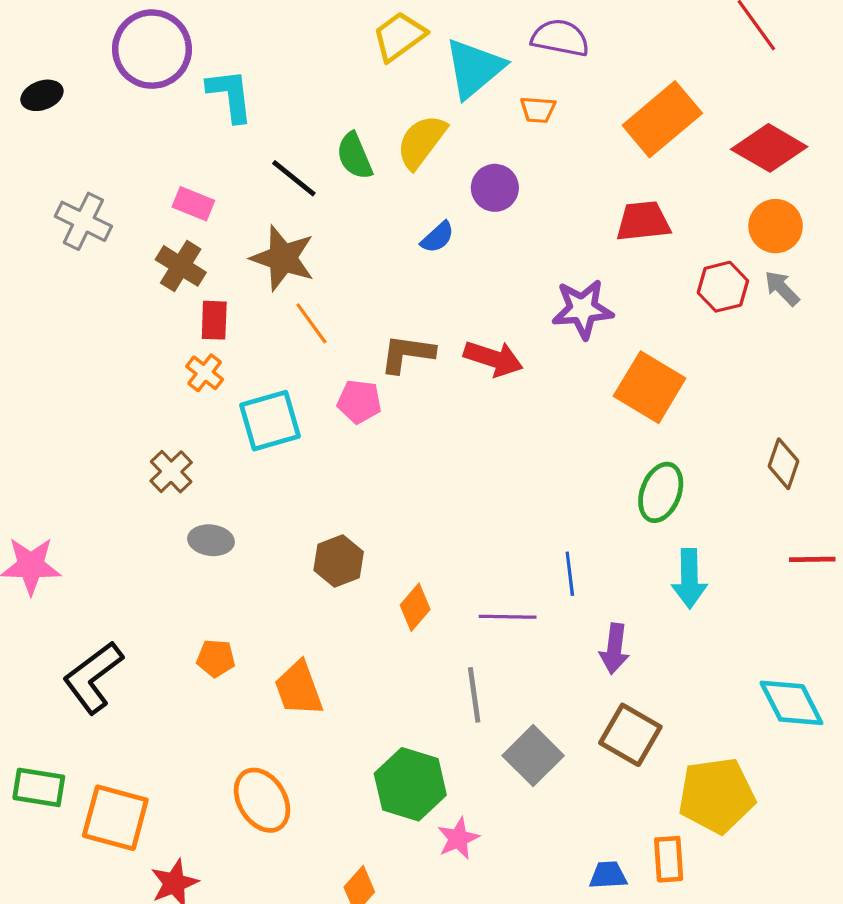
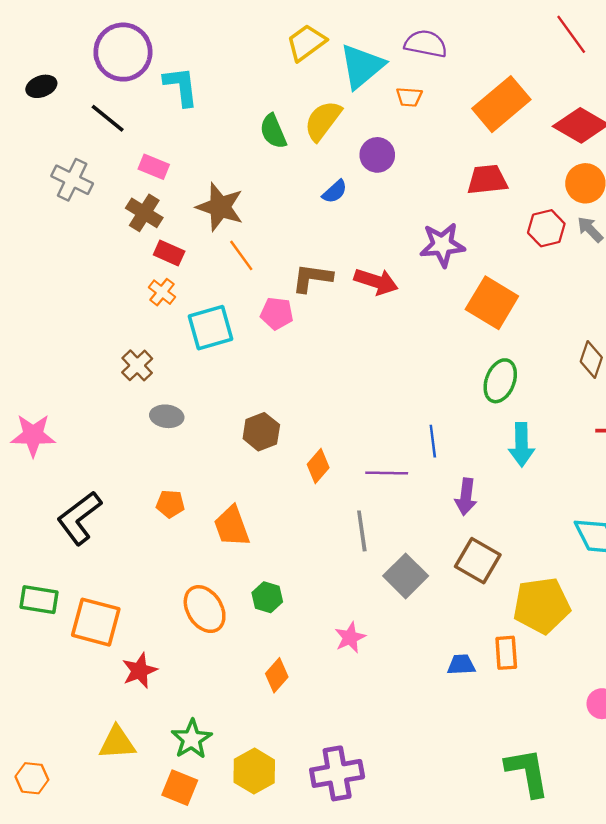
black line: (294, 178) -> (108, 118), moved
red rectangle: (214, 320) -> (169, 253), turned -68
green hexagon: (410, 784) -> (267, 597), moved, size x0.6

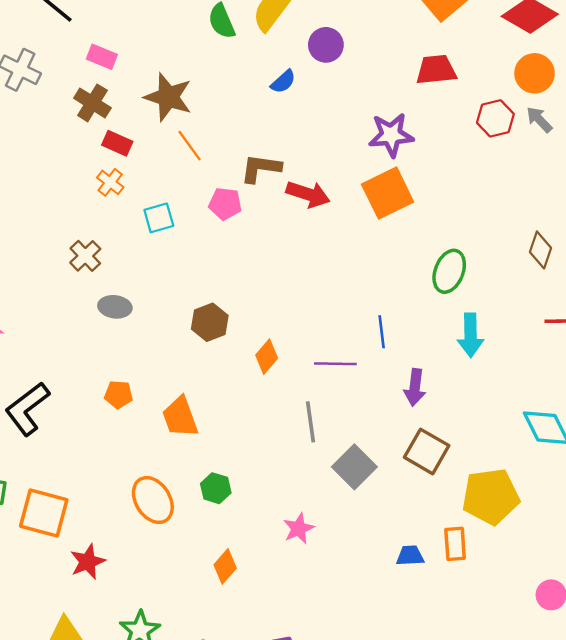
red arrow: (376, 281) -> (308, 194), moved
orange square: (492, 303) -> (388, 193), moved, turned 33
cyan square: (210, 328) -> (159, 218), size x0.7

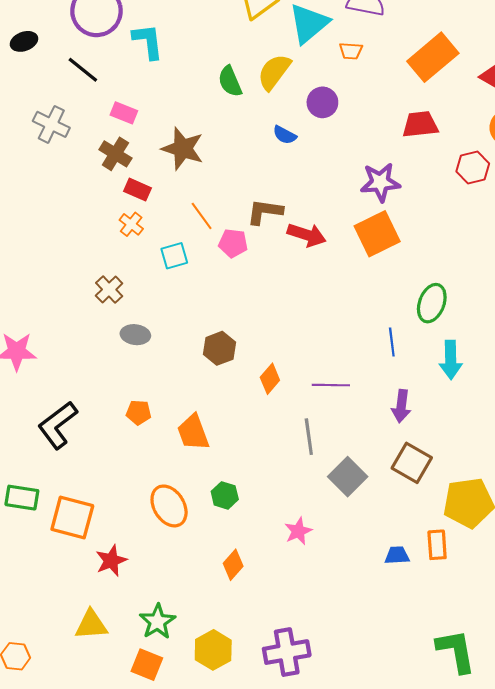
blue semicircle: (283, 82) -> (285, 135), turned 70
orange line: (190, 146) -> (202, 216), moved
blue line: (382, 332) -> (392, 342), moved

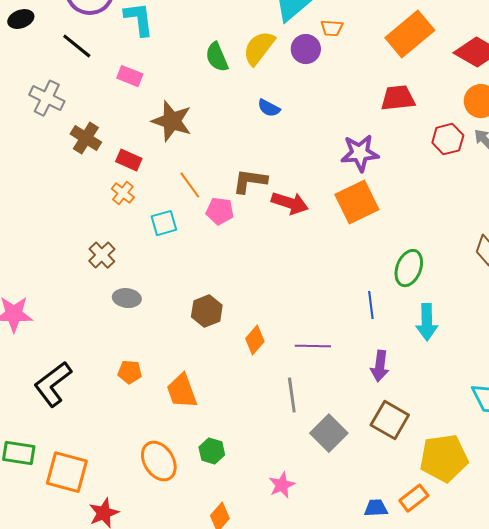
purple circle: (322, 102) -> (306, 49), moved
pink rectangle: (124, 113) -> (130, 76), moved
brown cross: (115, 154) -> (86, 138), moved
orange rectangle: (437, 545) -> (414, 498), turned 56

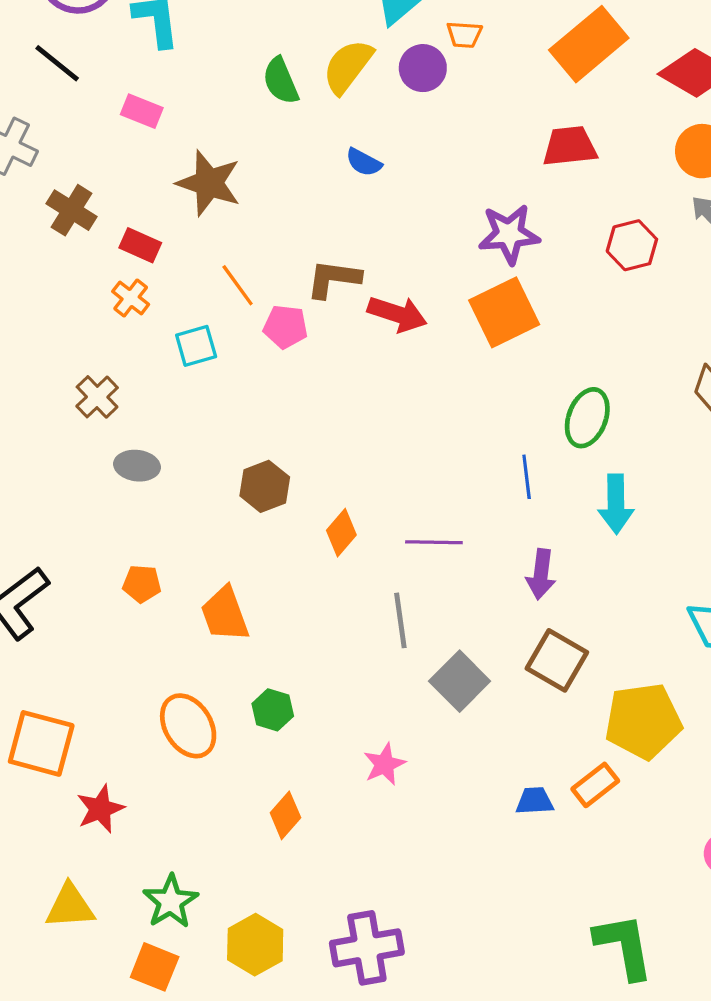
red hexagon: (448, 139) -> (632, 245), moved

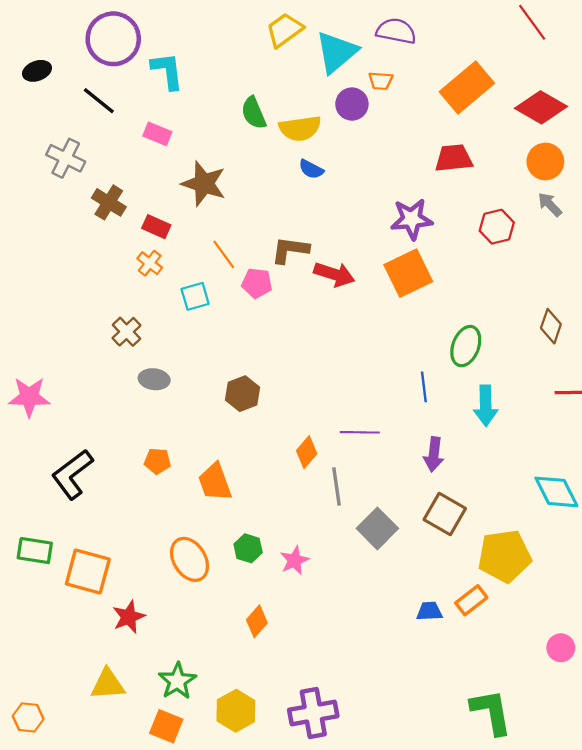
yellow semicircle: (348, 66) -> (300, 128), moved, turned -135
orange diamond: (341, 533) -> (307, 452), moved
pink star: (384, 764) -> (294, 560), moved

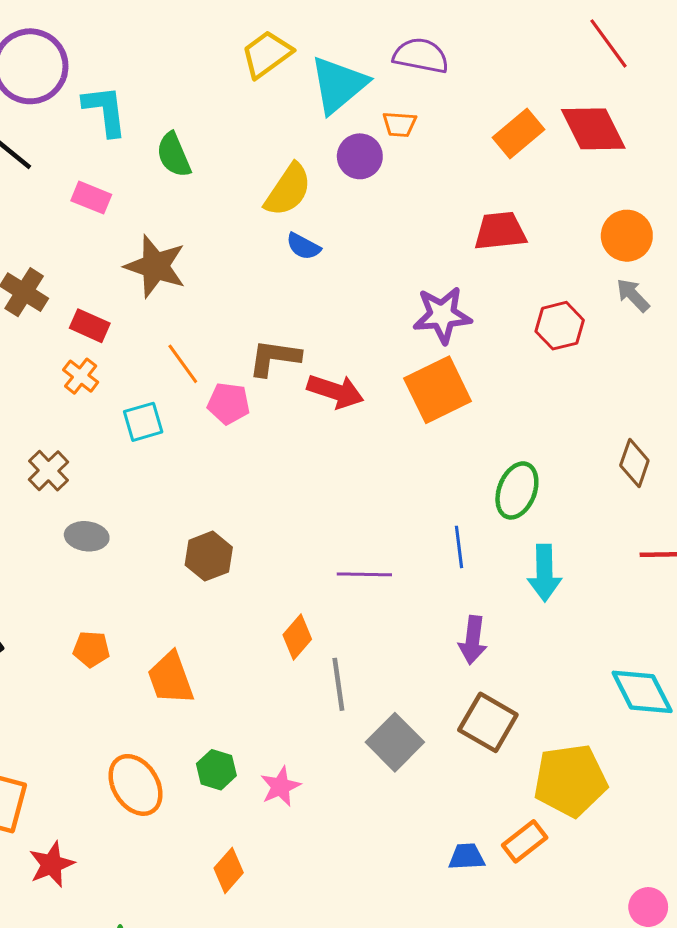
orange rectangle: (467, 87) -> (518, 133), size x0.7
red diamond: (541, 107) -> (593, 129), moved, turned 33
green semicircle: (254, 113) -> (174, 155), moved
yellow semicircle: (300, 128) -> (288, 190), turned -48
purple line: (360, 432) -> (364, 574), moved

